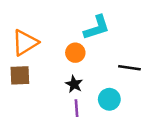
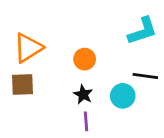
cyan L-shape: (97, 28) -> (143, 31), moved
cyan circle: (109, 99) -> (123, 96), moved

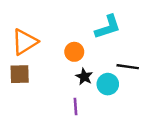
cyan L-shape: (143, 31) -> (108, 27), moved
black star: (83, 94) -> (84, 77), moved

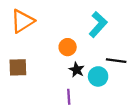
cyan L-shape: (108, 27) -> (98, 24), turned -30
orange triangle: (25, 42) -> (22, 21), moved

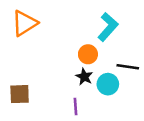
orange circle: (68, 47) -> (88, 54), moved
brown square: (18, 67) -> (20, 94), moved

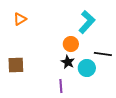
orange triangle: (25, 23) -> (20, 19), size x0.6
brown square: (20, 94) -> (16, 65), moved

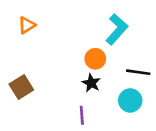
brown square: (16, 65) -> (21, 87), turned -30
cyan circle: (87, 68) -> (130, 100), moved

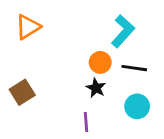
orange triangle: (27, 25) -> (28, 27), size x1.4
black line: (138, 72) -> (134, 68), moved

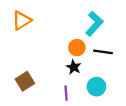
brown square: (22, 92) -> (25, 81), moved
cyan circle: (137, 106) -> (96, 87), moved

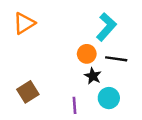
black star: (74, 67) -> (93, 76), moved

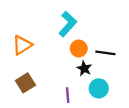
orange triangle: (24, 23) -> (22, 45), moved
cyan L-shape: (106, 27) -> (68, 24), moved

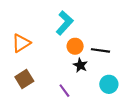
cyan circle: (99, 88) -> (109, 84), moved
purple line: (68, 95) -> (64, 91), turned -32

